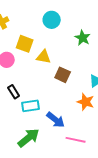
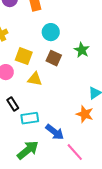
yellow triangle: (44, 57) -> (35, 79), moved
brown square: (63, 75) -> (54, 58), moved
pink line: (76, 140) -> (75, 152), turned 36

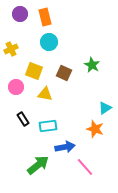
cyan circle: (51, 32) -> (49, 42), moved
cyan rectangle: (30, 118) -> (48, 126), moved
blue arrow: (55, 132) -> (65, 147), turned -48

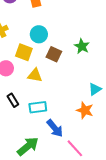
cyan circle: (49, 42) -> (39, 34), moved
blue arrow: (65, 147) -> (55, 128), turned 60

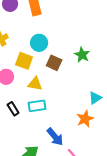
cyan rectangle: (38, 107) -> (37, 106), moved
orange star: (85, 110) -> (85, 119), turned 30

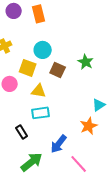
black rectangle: (13, 109) -> (22, 132), moved
blue arrow: (55, 137) -> (59, 144), turned 78

